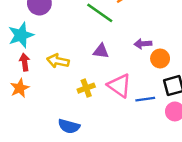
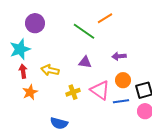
orange circle: (160, 58) -> (123, 80), moved
orange star: (20, 88) -> (30, 92), moved

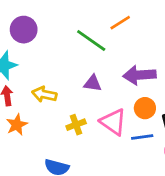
purple arrow: (119, 56) -> (139, 75), size x1.6

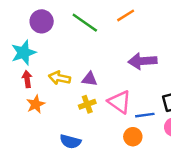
green line: (91, 41) -> (85, 23), moved
purple triangle: (93, 83) -> (90, 79), moved
orange circle: (145, 108) -> (133, 137), moved

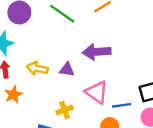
purple arrow: (142, 61) -> (97, 52), moved
yellow cross: (87, 104) -> (65, 110), moved

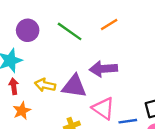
purple triangle: (67, 70) -> (74, 86), size x1.6

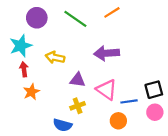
yellow arrow: (45, 85) -> (55, 57), moved
purple triangle: (74, 86) -> (78, 80), moved, size x0.7

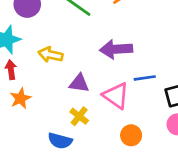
blue line: (129, 101) -> (145, 78), moved
yellow cross: (78, 106) -> (79, 116), turned -32

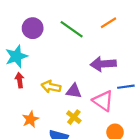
yellow arrow: (50, 55) -> (51, 87), moved
orange star: (20, 98) -> (30, 119), moved

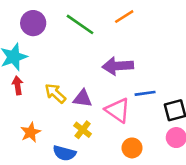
yellow arrow: (51, 87) -> (55, 93), turned 30

